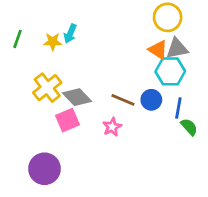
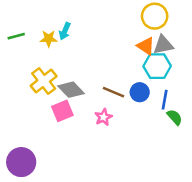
green line: (17, 39) -> (16, 36), turned 56
purple circle: (45, 169) -> (21, 162), moved

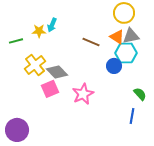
green line: (16, 36) -> (16, 41), moved
brown line: (113, 92) -> (91, 42), moved
blue circle: (140, 92) -> (114, 66), moved
blue line: (165, 100) -> (132, 116), moved
pink star: (103, 117) -> (83, 94), size x1.5

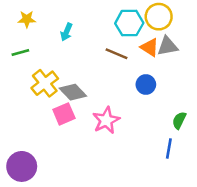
yellow star: (39, 31) -> (27, 19), moved
cyan hexagon: (126, 53) -> (129, 23), moved
green semicircle: (140, 94) -> (179, 120), turned -112

